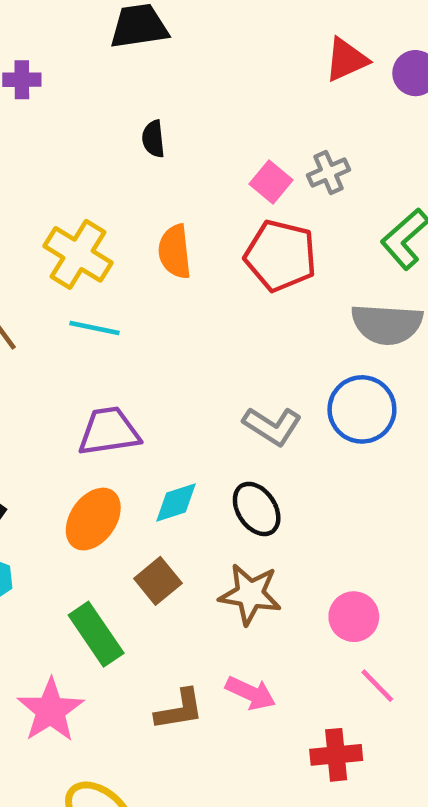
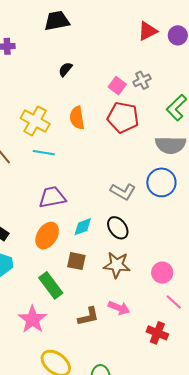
black semicircle: (153, 139) -> (65, 69), turned 49
brown square: (158, 581) -> (76, 261), turned -36
red cross: (336, 755) -> (157, 333), turned 30

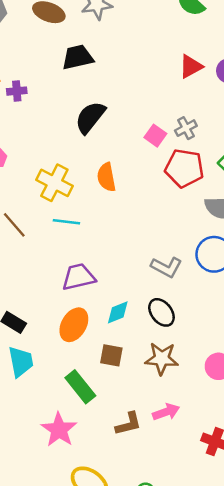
black semicircle: (65, 69) -> (90, 117), size x1.8
red pentagon: (123, 117) -> (184, 168), moved
pink arrow: (119, 308) -> (166, 412), turned -40

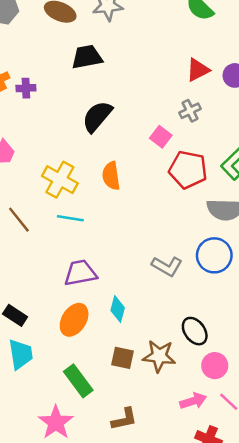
gray cross: (186, 128) -> (190, 111), moved
cyan diamond: (118, 312) -> (118, 309), turned -55
black ellipse: (161, 312) -> (195, 331), moved
brown square: (111, 355) -> (122, 358), moved
pink arrow: (166, 412) -> (193, 401), moved

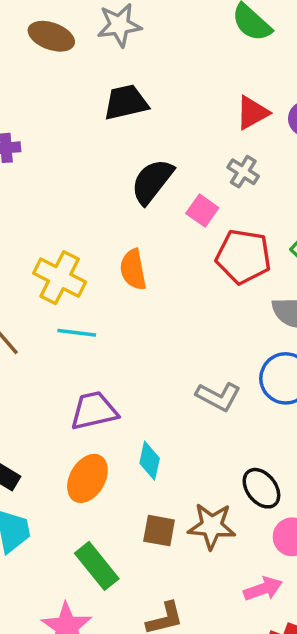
black trapezoid: (87, 57) -> (126, 102), moved
gray cross: (190, 111) -> (243, 172), turned -30
black semicircle: (97, 117) -> (152, 181), moved

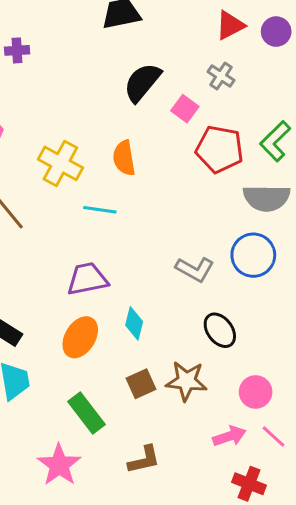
cyan line: (77, 333) -> (100, 210), moved
black ellipse: (261, 488) -> (220, 330), moved
brown square: (159, 531) -> (141, 384), turned -36

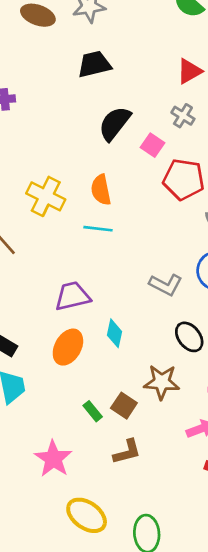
cyan line: (100, 210) -> (98, 229), moved
brown square: (141, 384) -> (124, 406), moved, turned -30
green rectangle: (86, 413) -> (93, 411), moved, size x0.6

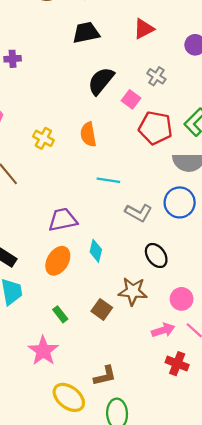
red triangle: (189, 71) -> (144, 29), moved
yellow cross: (46, 196) -> (43, 138), size x0.7
cyan line: (98, 229) -> (108, 180), moved
green rectangle: (93, 411) -> (60, 314), moved
brown L-shape: (127, 452) -> (105, 376), moved

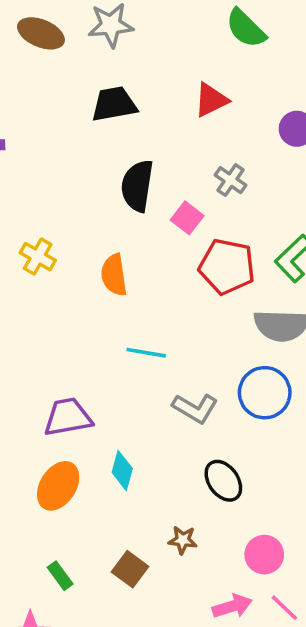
black semicircle: (101, 81) -> (137, 186), turned -32
yellow cross: (43, 138) -> (38, 257), moved
brown star: (133, 291) -> (183, 540), size x0.6

